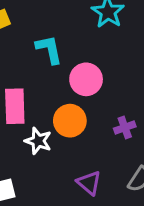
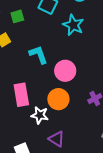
purple triangle: (89, 183) -> (57, 139), moved

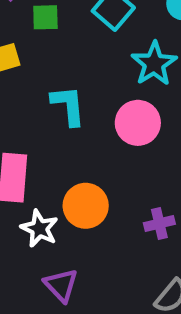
pink circle: (65, 71) -> (138, 123), moved

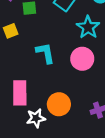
white star: (39, 228) -> (36, 118), turned -30

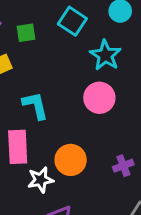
cyan L-shape: (45, 53) -> (35, 106), moved

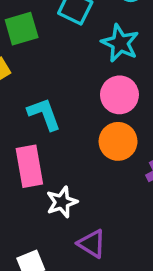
green square: (26, 33) -> (22, 29), size x1.4
orange circle: (71, 160) -> (118, 141), moved

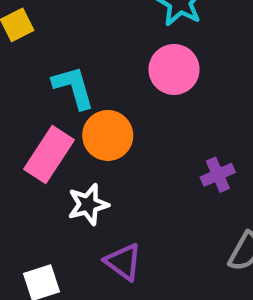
orange circle: (118, 141) -> (108, 135), moved
pink rectangle: (29, 166) -> (49, 154), turned 39

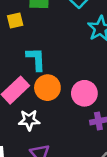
pink circle: (174, 69) -> (84, 93), moved

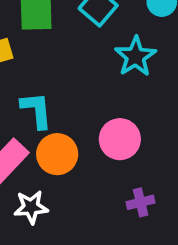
pink circle: (84, 93) -> (120, 139), moved

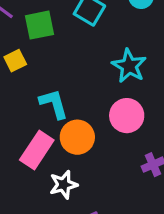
cyan star: (135, 56) -> (129, 66), moved

